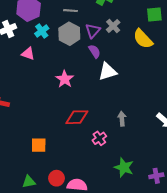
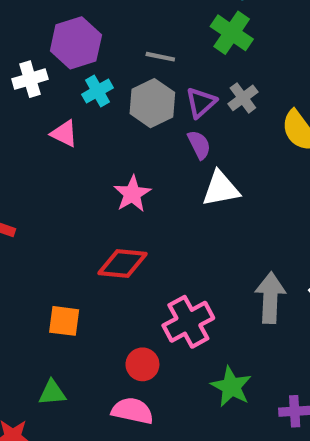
red diamond: (77, 117) -> (122, 263), moved
gray arrow: (122, 119) -> (270, 298), moved, size x1.6
pink cross: (99, 138) -> (188, 322), size x1.6
red circle: (56, 178) -> (142, 364), moved
green triangle: (29, 182) -> (52, 393), moved

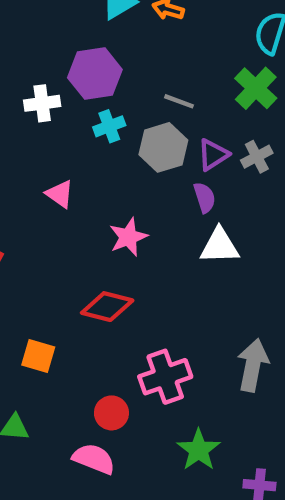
pink triangle: (64, 133) -> (60, 194), moved

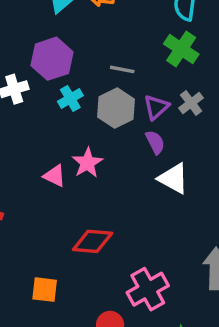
pink triangle: (60, 194) -> (54, 176), moved
pink star: (128, 237) -> (87, 163), moved
white triangle: (220, 246) -> (173, 178), turned 40

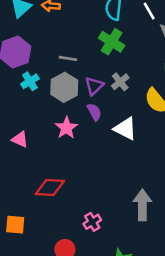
pink star: (87, 163) -> (66, 128), moved
white triangle: (173, 178) -> (125, 129), moved
pink cross: (148, 289) -> (92, 222), size x0.6

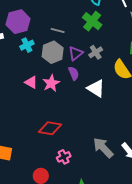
pink triangle: (20, 139) -> (31, 82), moved
red diamond: (50, 187) -> (50, 128), moved
gray arrow: (142, 205) -> (103, 148), turned -50

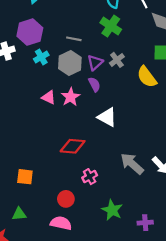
white triangle: (96, 88) -> (107, 117), moved

